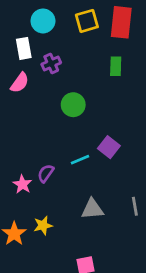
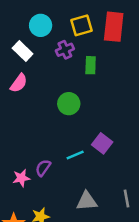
white rectangle: (24, 48) -> (23, 51), turned -36
purple cross: (51, 64) -> (65, 50), moved
green rectangle: (116, 66) -> (91, 65), moved
pink star: (22, 184) -> (21, 178), turned 30

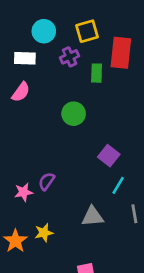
red rectangle: (114, 27) -> (121, 53), moved
white rectangle: (23, 51) -> (25, 58), turned -42
cyan line: (75, 155) -> (118, 185), moved, turned -36

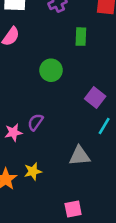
green rectangle: (97, 73) -> (81, 37), moved
green circle: (74, 114) -> (51, 70), moved

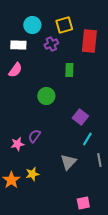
gray triangle: (80, 156) -> (68, 162), turned -42
pink square: (73, 209) -> (83, 203), moved

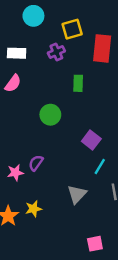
cyan circle: (32, 25) -> (33, 16), moved

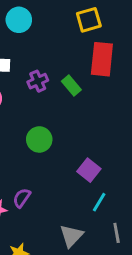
yellow square: (72, 29) -> (89, 20), moved
purple cross: (56, 52) -> (38, 81), moved
green rectangle: (78, 83) -> (71, 85), moved, turned -42

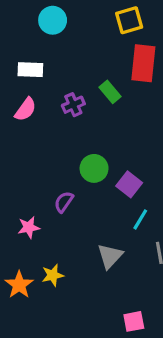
purple cross: (38, 81) -> (73, 105), moved
green circle: (39, 139) -> (94, 168), moved
purple semicircle: (22, 198) -> (64, 202), moved

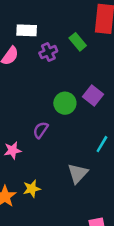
white rectangle: (30, 70) -> (27, 30), moved
purple square: (129, 184) -> (93, 95), moved

